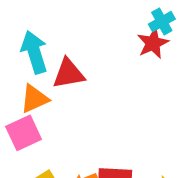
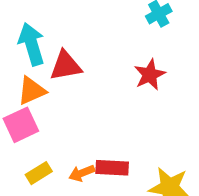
red star: (153, 43) -> (150, 75), moved

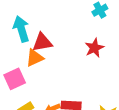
orange triangle: (32, 91) -> (35, 58), moved

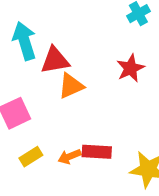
orange triangle: (35, 58) -> (71, 86), moved

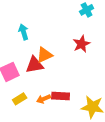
cyan arrow: (24, 41) -> (24, 32), moved, size x0.7
red triangle: (55, 60) -> (35, 65), moved

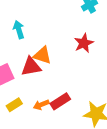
orange triangle: (45, 55) -> (42, 55), turned 42
red rectangle: (61, 96) -> (60, 101), turned -36

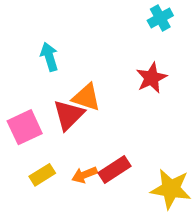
red triangle: (31, 67) -> (69, 115), turned -35

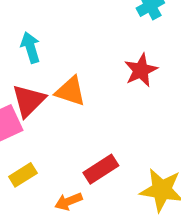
red triangle: (69, 115) -> (29, 101), moved
orange arrow: (85, 175) -> (69, 201), moved

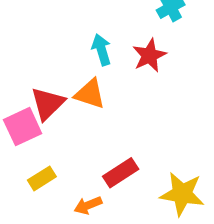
cyan arrow: (31, 47) -> (101, 50), moved
red star: (141, 70) -> (149, 55), moved

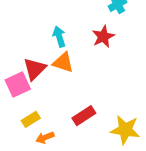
cyan arrow: (101, 50) -> (59, 37), moved
orange arrow: (88, 205) -> (45, 138), moved

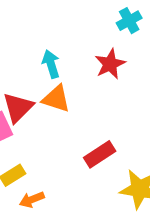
red rectangle: (84, 116) -> (100, 154), moved

